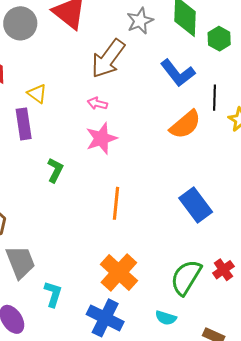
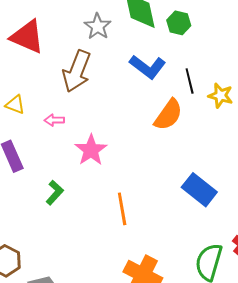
yellow triangle: (37, 94) -> (15, 105), moved
pink arrow: (97, 104) -> (54, 120), moved
green L-shape: (55, 170) -> (55, 193), turned 30

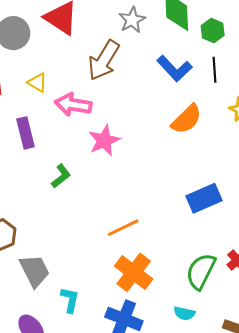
black line: (190, 81) -> (214, 70), moved
pink arrow: (54, 120) -> (73, 105), size x1.8
blue rectangle: (199, 190) -> (204, 198), turned -72
orange line: (122, 209) -> (123, 228), moved, turned 64

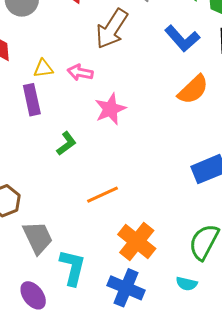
yellow triangle: (37, 83) -> (43, 68), moved, turned -40
pink arrow: (73, 105) -> (80, 72), size x0.7
orange line: (123, 228) -> (102, 195), moved
cyan L-shape: (70, 300) -> (72, 267), size x1.4

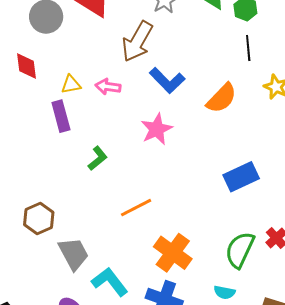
blue L-shape: (182, 39) -> (167, 80), moved
pink star: (110, 109) -> (157, 129), moved
cyan L-shape: (72, 267) -> (110, 282), turned -48

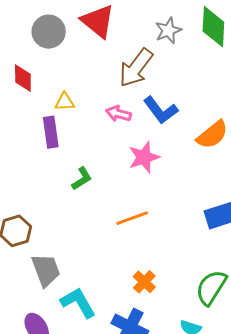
pink arrow: (108, 87) -> (119, 114), moved
orange line: (136, 208) -> (132, 218), moved
orange cross: (173, 253) -> (144, 282), size x0.6

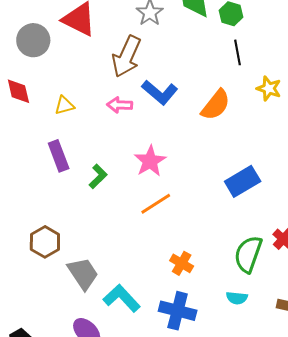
purple rectangle: (51, 132) -> (59, 156), moved
pink star: (144, 157) -> (150, 161), moved

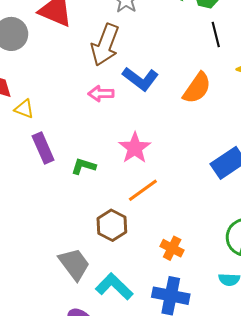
yellow triangle: (64, 105) -> (24, 109), moved, turned 40
green L-shape: (98, 176) -> (84, 166), turned -115
brown hexagon: (45, 242) -> (112, 225), moved

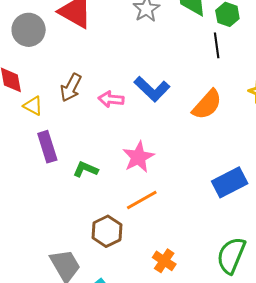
black line: (216, 34) -> (217, 45), moved
brown arrow: (105, 45) -> (71, 87), moved, size x0.7

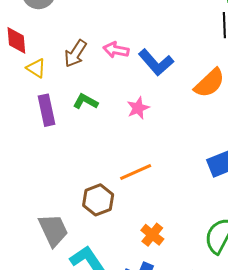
pink arrow: (111, 99) -> (116, 50), moved
pink star: (138, 157) -> (138, 108), moved, size x0.7
green L-shape: (86, 169) -> (85, 101), moved

